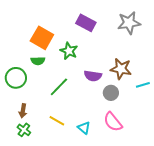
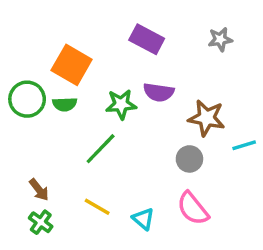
gray star: (129, 23) -> (220, 39), size x0.6
green star: (69, 51) -> (121, 104), moved, turned -30
purple semicircle: (93, 76) -> (159, 92), moved
green circle: (16, 78) -> (27, 99), moved
brown arrow: (23, 111) -> (39, 190), turned -48

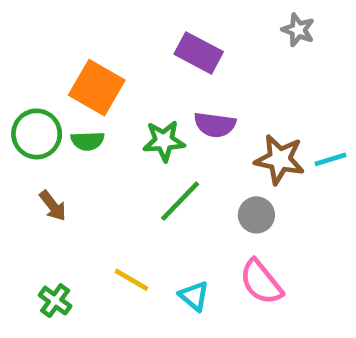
gray star: (220, 39) -> (298, 30), moved, turned 30
cyan line: (244, 145) -> (331, 159), moved
green line: (101, 149) -> (180, 201), moved
brown arrow: (39, 190) -> (53, 206), moved

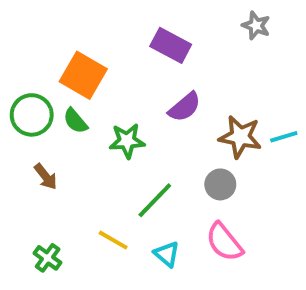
purple semicircle: (215, 125) -> (185, 107), turned -48
green semicircle: (88, 141) -> (75, 121), turned 52
green star: (164, 141) -> (127, 141), moved
green line: (180, 201) -> (155, 200), moved

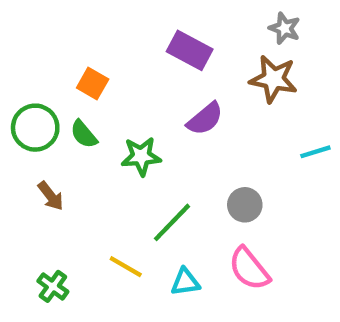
orange square: (83, 75) -> (93, 83), size x0.6
brown star: (240, 137) -> (273, 79), moved
cyan triangle: (167, 254) -> (185, 282), turned -48

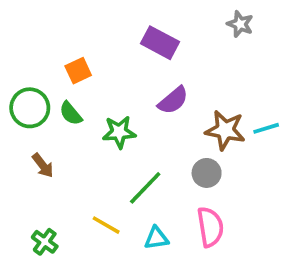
brown star: (273, 79) -> (225, 130), moved
orange square: (93, 83) -> (78, 71), turned 35
pink semicircle: (249, 269) -> (210, 227), turned -150

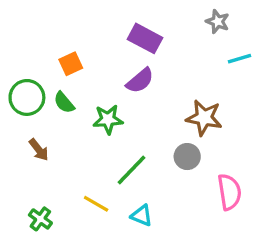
purple semicircle: (173, 100) -> (140, 81), moved
cyan line: (266, 128) -> (239, 59), moved
pink semicircle: (210, 227) -> (229, 192), moved
cyan triangle: (156, 238) -> (142, 216), turned 30

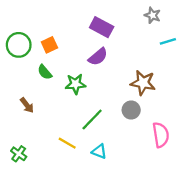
green circle: (27, 97) -> (19, 45), moved
green cross: (40, 219) -> (19, 154), moved

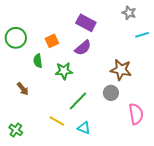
orange square: (49, 45) -> (52, 41), moved
green semicircle: (45, 72) -> (38, 61), turned 32

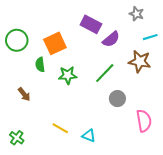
orange square: (52, 41) -> (55, 43), size x1.5
purple semicircle: (83, 48) -> (111, 39), moved
brown star: (121, 70) -> (140, 61), moved
green line: (78, 101) -> (105, 73), moved

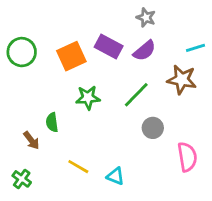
gray star: (136, 14) -> (146, 18), moved
purple rectangle: (91, 24) -> (109, 46), moved
green semicircle: (40, 65) -> (52, 122), moved
brown arrow: (24, 94) -> (31, 140), moved

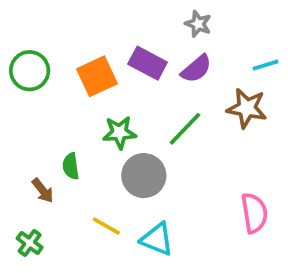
gray circle: (153, 128) -> (144, 176), moved, size x1.5
cyan triangle: (116, 176) -> (157, 239), size x1.4

